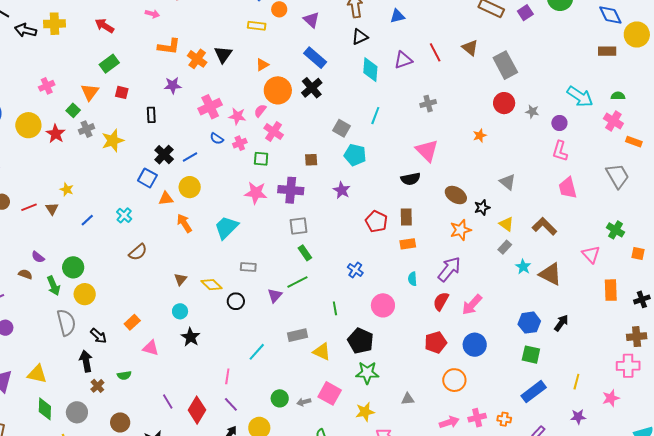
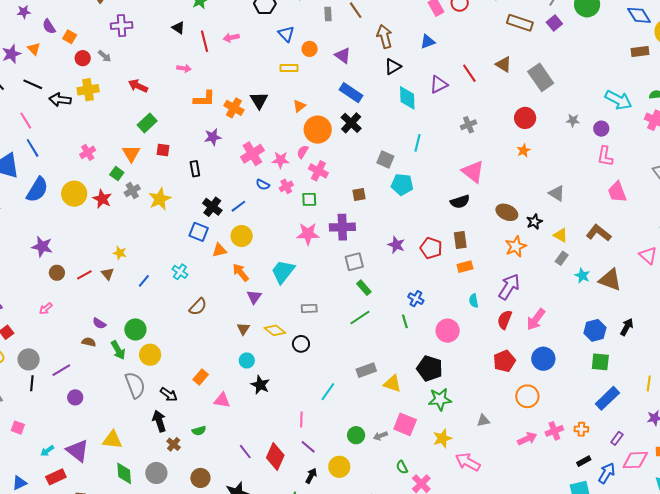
red circle: (504, 103) -> (525, 118), moved
purple star: (342, 190) -> (396, 245), moved
purple triangle: (275, 295) -> (254, 297), moved
green line: (335, 308) -> (405, 321), moved

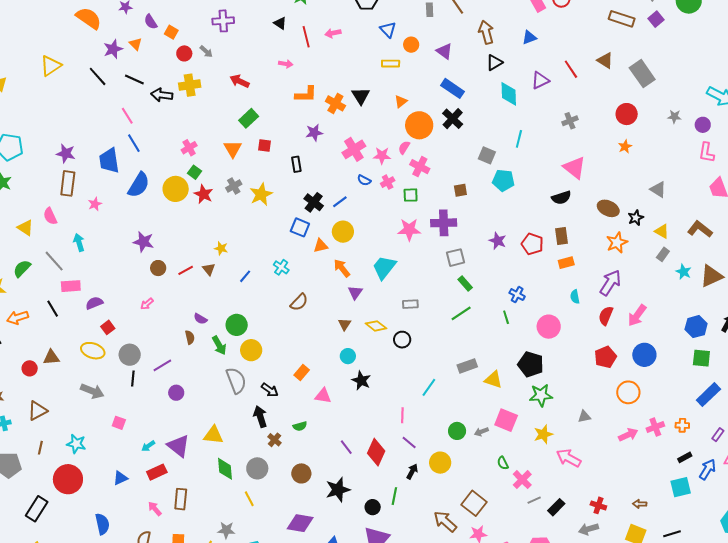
green square: (117, 174) -> (194, 172), moved
brown triangle: (610, 280) -> (711, 276), turned -45
brown semicircle: (89, 342) -> (190, 337), turned 64

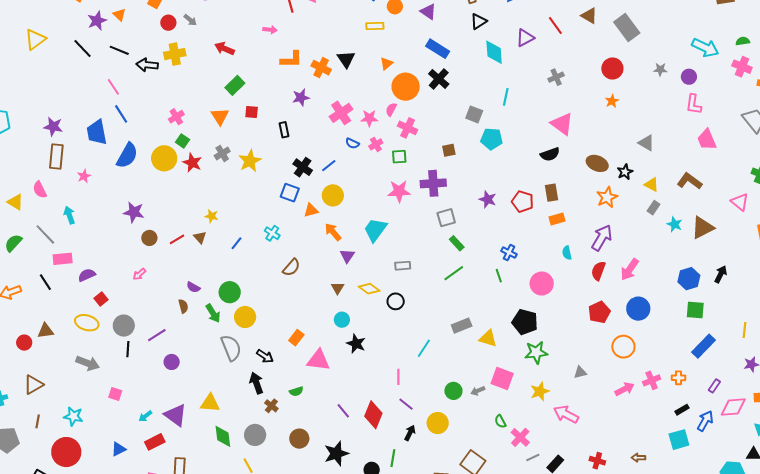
pink triangle: (323, 396) -> (318, 360), size x1.4

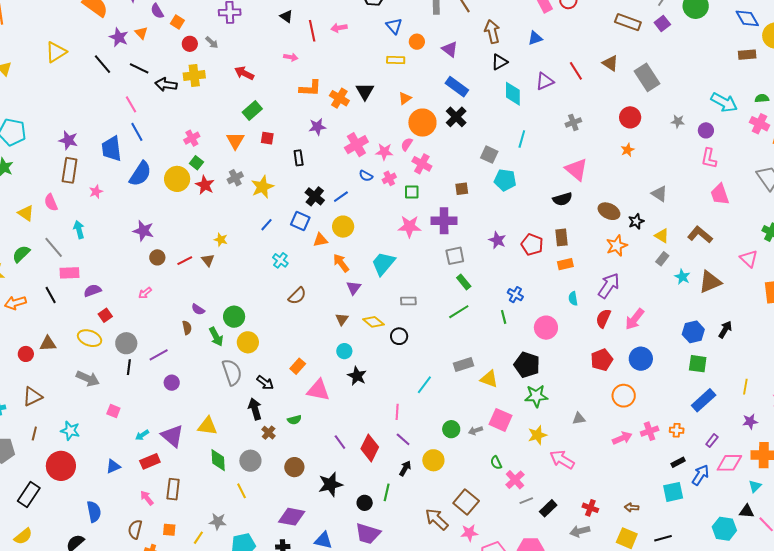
purple star: (97, 21) -> (119, 37), turned -30
blue line: (237, 243) -> (266, 225), moved

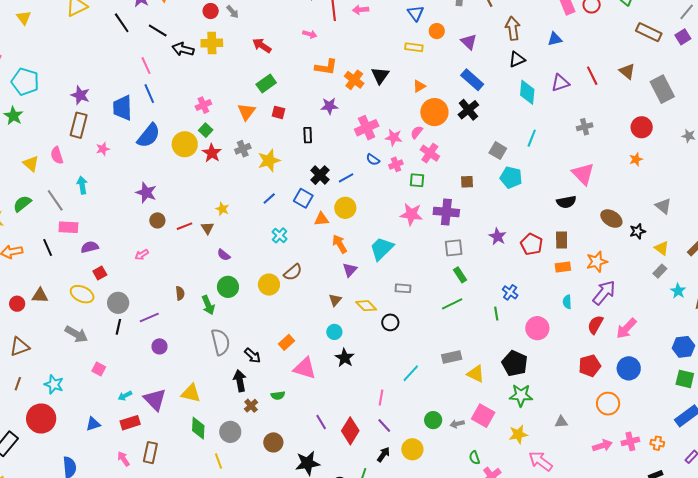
orange star: (617, 246) -> (597, 262), moved
purple semicircle: (198, 309) -> (224, 255), moved
yellow circle: (248, 342) -> (269, 285), moved

